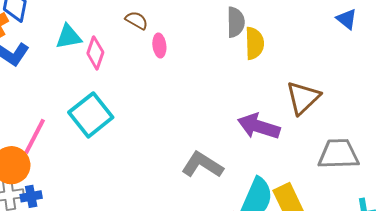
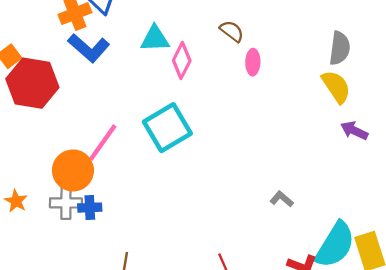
yellow semicircle: (254, 43) -> (336, 87), moved, turned -40
purple arrow: (259, 126) -> (354, 131), moved, size x0.6
gray L-shape: (202, 165) -> (282, 199), size x0.5

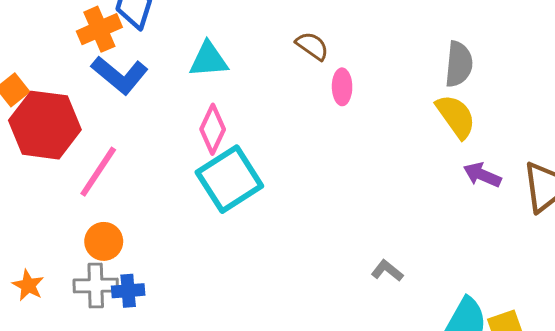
pink diamond: (182, 61) -> (213, 129), moved
pink line: (103, 143) -> (98, 172), moved
orange circle: (73, 170) -> (104, 241), size x0.7

